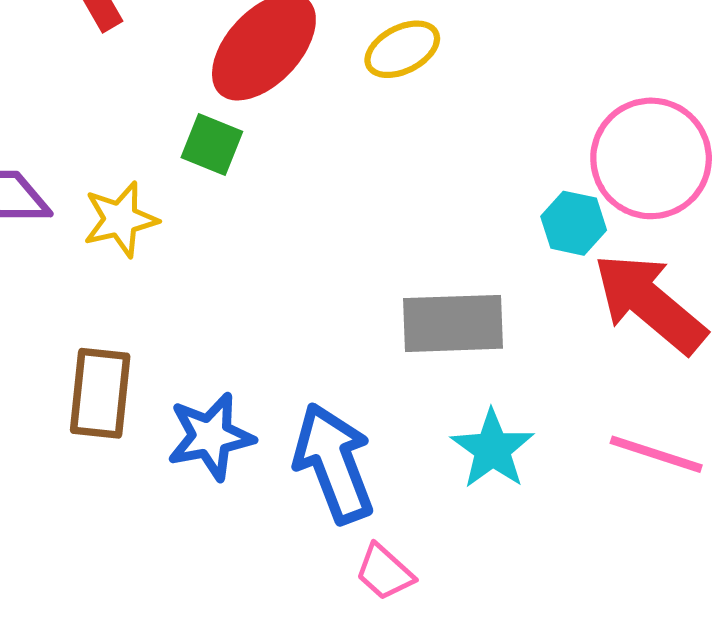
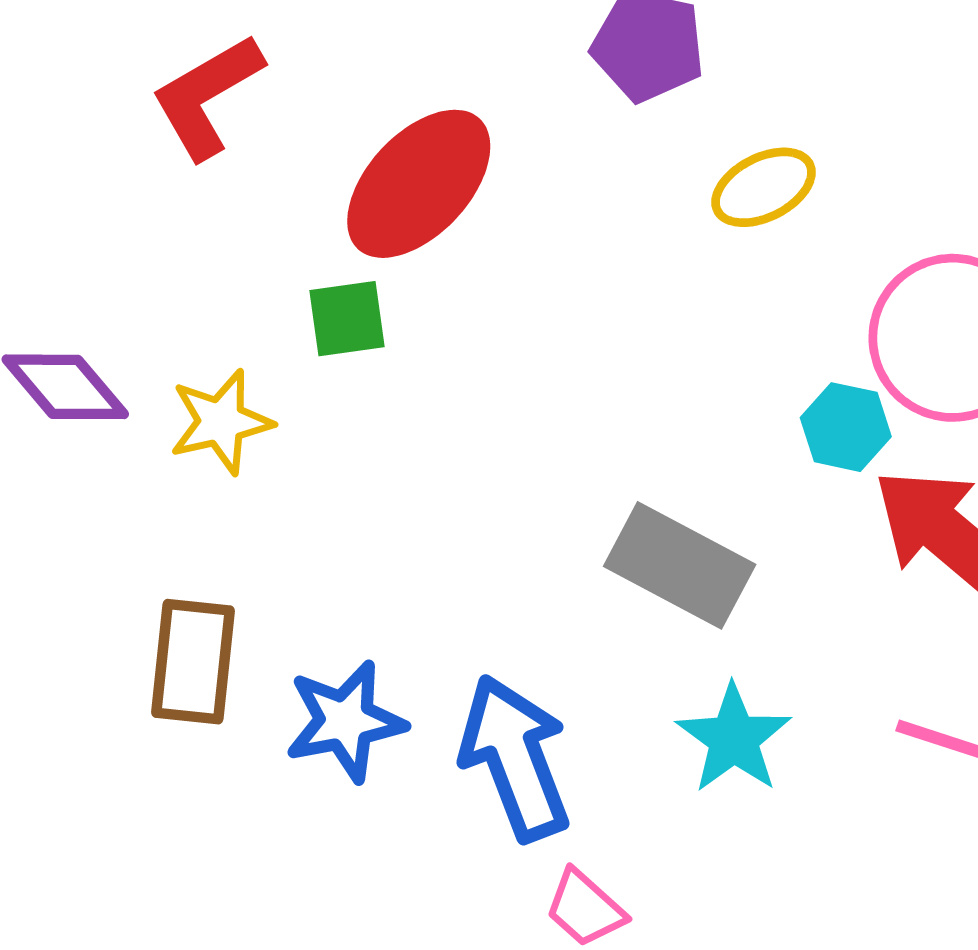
yellow ellipse: (402, 49) -> (764, 187), moved
green square: (212, 144) -> (347, 319), turned -30
gray rectangle: (453, 323) -> (680, 565), turned 30

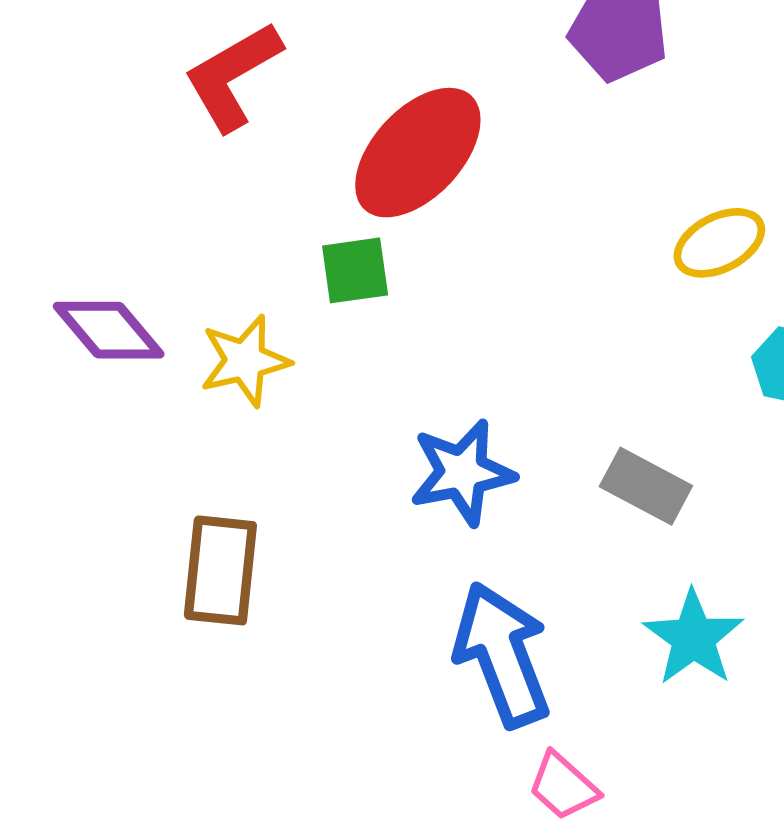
yellow ellipse: (764, 187) -> (719, 243), moved
gray rectangle: (680, 565) -> (646, 486), size x0.7
blue star: (345, 721) -> (462, 472), moved

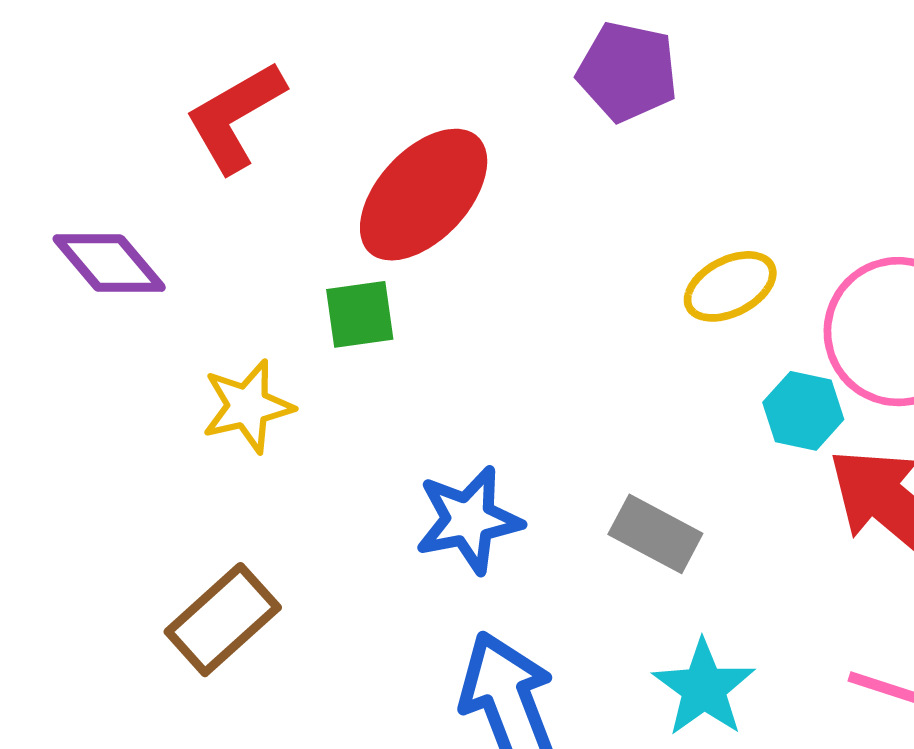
purple diamond: (109, 330) -> (109, 263), moved
brown rectangle: (220, 570) -> (223, 620), turned 42

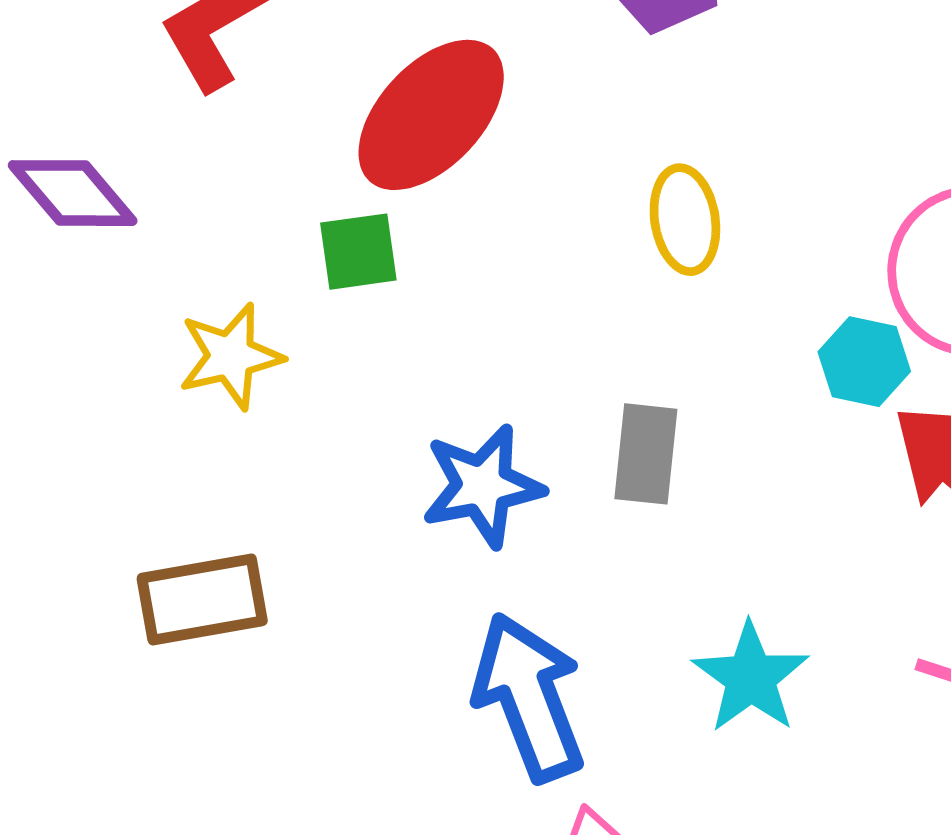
yellow ellipse: (730, 286) -> (685, 220), moved, turned -72
gray rectangle: (655, 534) -> (646, 454), moved, turned 68
brown rectangle: (223, 620) -> (202, 599), turned 32

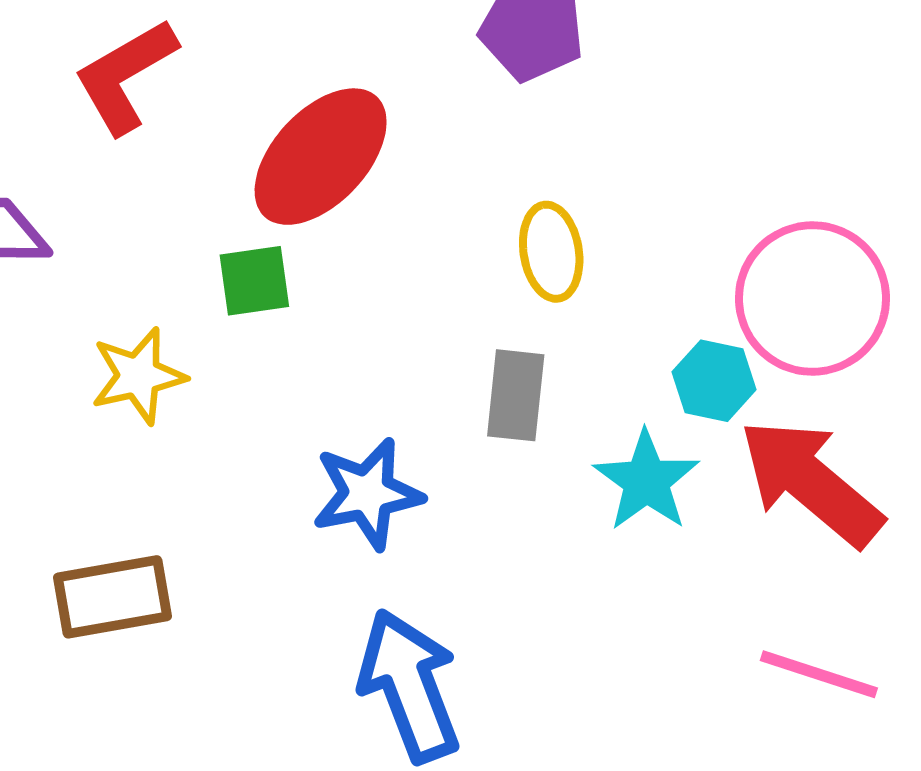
gray rectangle: (646, 454) -> (516, 395), moved
cyan star: (751, 678) -> (646, 481), moved

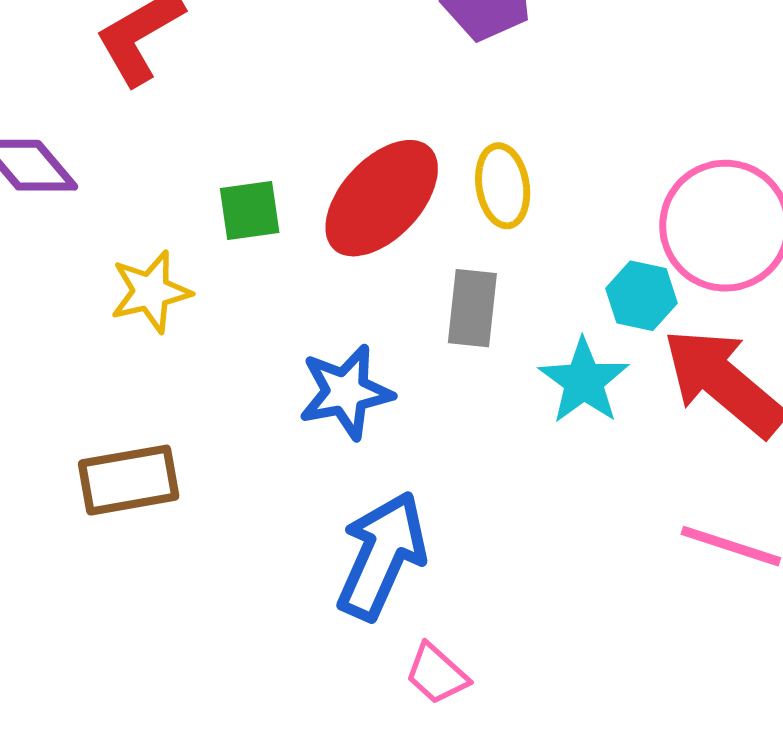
red ellipse: (321, 157) -> (382, 198), moved
blue arrow: (409, 686) -> (382, 556), turned 45

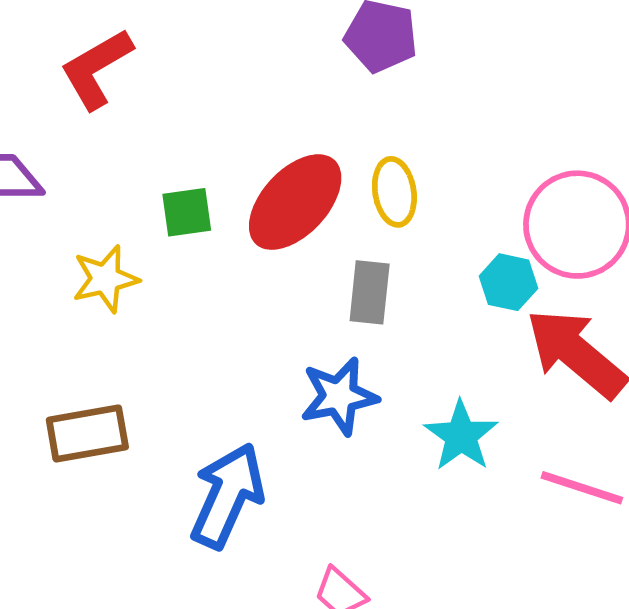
cyan star: (584, 381) -> (461, 436), moved
blue star: (346, 392) -> (339, 396), moved
blue arrow: (382, 556) -> (227, 496), moved

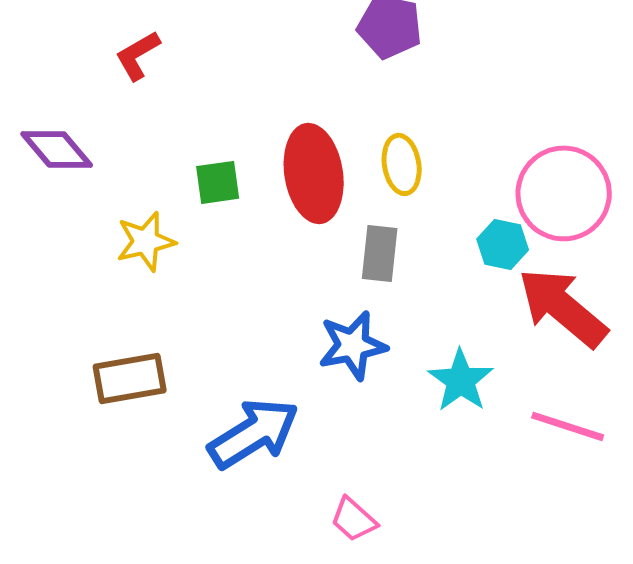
red L-shape: (96, 69) -> (138, 55), size x0.7
red ellipse: (295, 202) -> (314, 173), turned -52
blue arrow: (227, 496) -> (254, 433), turned 34

